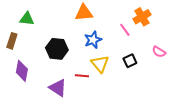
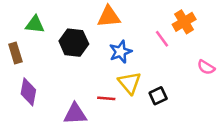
brown rectangle: (12, 41) -> (15, 53), turned -35
black hexagon: (57, 49) -> (74, 43), moved
black square: (130, 61) -> (158, 96), moved
purple triangle: (58, 88) -> (75, 114), turned -36

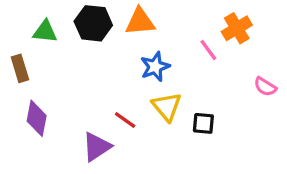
black hexagon: (74, 43) -> (93, 23), moved
black square: (158, 96) -> (203, 123), turned 30
red line: (106, 98) -> (125, 120), moved, turned 30
purple triangle: (75, 114) -> (97, 147), turned -30

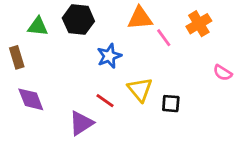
orange triangle: (140, 22) -> (140, 18), moved
pink line: (208, 50) -> (164, 38), moved
blue star: (155, 67) -> (109, 56), moved
purple diamond: (37, 118) -> (31, 99), turned -32

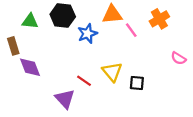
blue star: (109, 56) -> (87, 34), moved
purple diamond: (31, 99) -> (30, 67), moved
purple triangle: (81, 123) -> (65, 99), turned -40

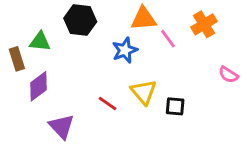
green triangle: (30, 21) -> (40, 42), moved
blue star: (87, 34) -> (125, 50), moved
purple diamond: (30, 67) -> (38, 86), turned 75
purple triangle: (65, 99) -> (61, 127), moved

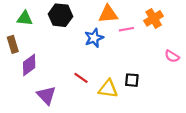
pink line: (168, 39) -> (126, 29), turned -64
green triangle: (40, 42) -> (25, 18), moved
yellow triangle: (144, 92) -> (108, 89), moved, turned -42

